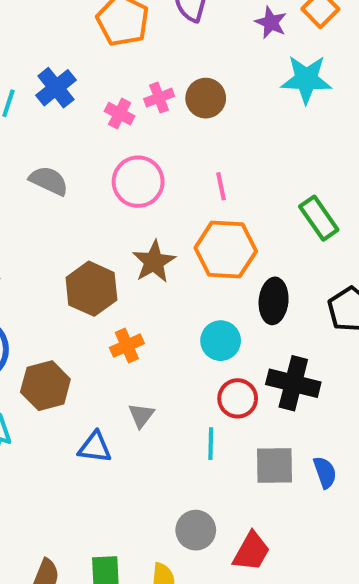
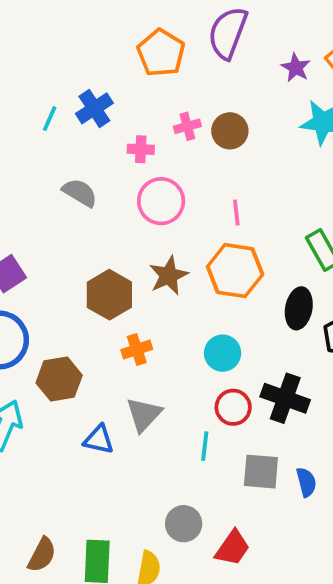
pink cross: (120, 114) -> (141, 149), moved, turned -30
black ellipse: (274, 301) -> (299, 308), moved
gray triangle: (141, 415) -> (144, 414), size x1.5

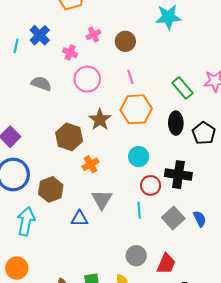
brown circle: (230, 131) -> (125, 41), moved
pink cross: (141, 149) -> (70, 53), turned 32
gray square: (261, 472) -> (173, 218), turned -35

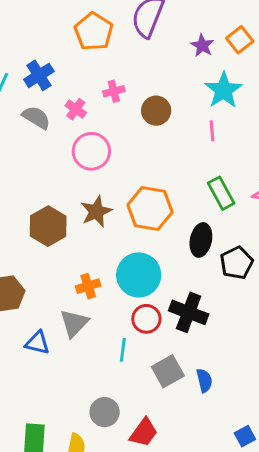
cyan star: (168, 17) -> (223, 90), turned 30
pink line: (130, 77) -> (212, 131), moved
gray semicircle: (41, 84) -> (36, 118), moved
cyan circle: (139, 157) -> (139, 275), size x1.5
orange cross: (90, 164) -> (88, 286), moved

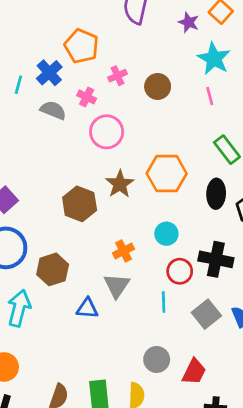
orange pentagon: (94, 32) -> (81, 46), moved
cyan circle: (139, 275) -> (166, 234), size x0.6

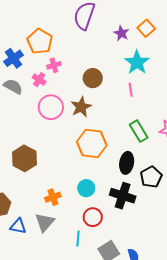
pink cross: (117, 76) -> (54, 65), moved
brown star: (120, 184) -> (81, 107), moved
black cross: (216, 259) -> (123, 196), moved
blue triangle: (87, 308) -> (18, 226), moved

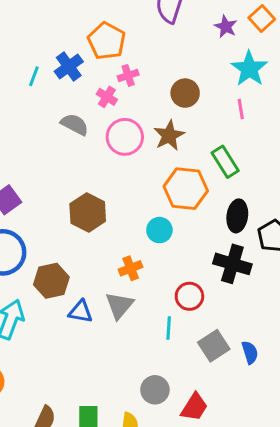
gray semicircle: (13, 86) -> (75, 124), moved
green rectangle: (139, 131) -> (225, 162), moved
cyan circle: (86, 188) -> (159, 230), moved

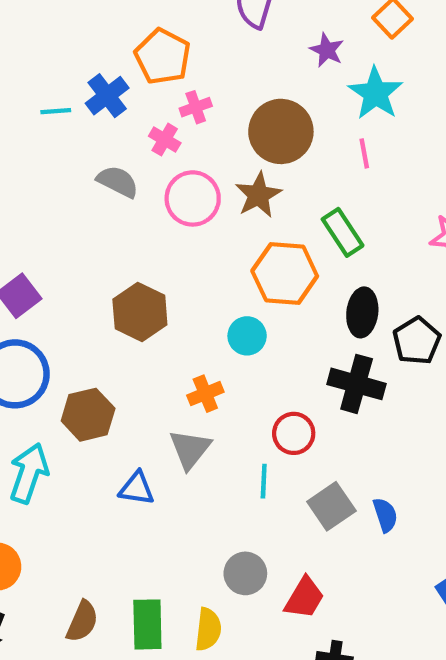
purple star: (226, 27) -> (327, 50), moved
cyan line: (34, 76) -> (56, 111), turned 66
brown circle: (185, 93) -> (281, 131), size x1.5
blue triangle: (81, 312) -> (137, 488), moved

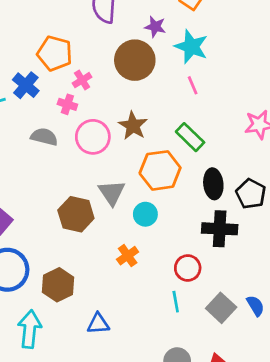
brown circle: (281, 131) -> (135, 60), moved
gray triangle: (190, 449) -> (112, 193), moved

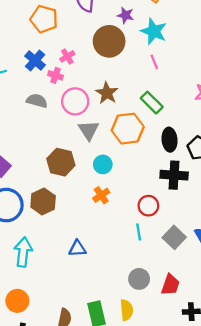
orange pentagon: (55, 53) -> (44, 19), moved
blue cross: (26, 85) -> (35, 61), moved
gray triangle: (112, 193) -> (89, 130), moved
cyan circle: (145, 214) -> (103, 164), moved
brown hexagon: (58, 285) -> (43, 202), moved

